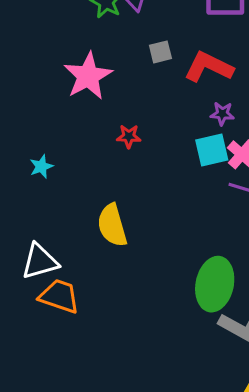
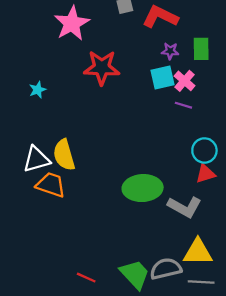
red star: (129, 136) -> (102, 68), size x2.0
yellow semicircle: (112, 225) -> (64, 155), moved
green ellipse: (215, 284) -> (143, 188), moved, turned 75

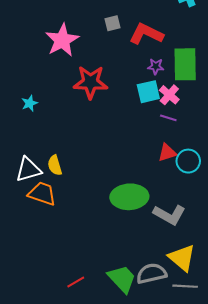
green rectangle: (201, 49) -> (185, 64), size x1.5
yellow semicircle: (64, 155) -> (55, 165), size x0.7
red triangle: (206, 174) -> (167, 153), moved
yellow triangle: (198, 252) -> (182, 258), turned 40
red line: (86, 278) -> (76, 282), turned -54

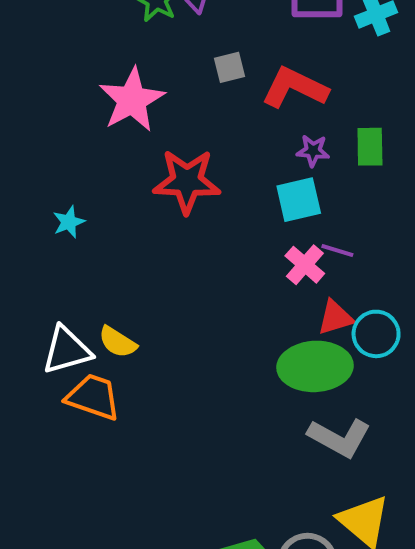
green rectangle: (185, 64) -> (370, 147), size x0.6
pink cross: (169, 95) -> (305, 265), moved
yellow semicircle: (55, 165) -> (118, 342), turned -42
green ellipse: (129, 197) -> (315, 366), moved

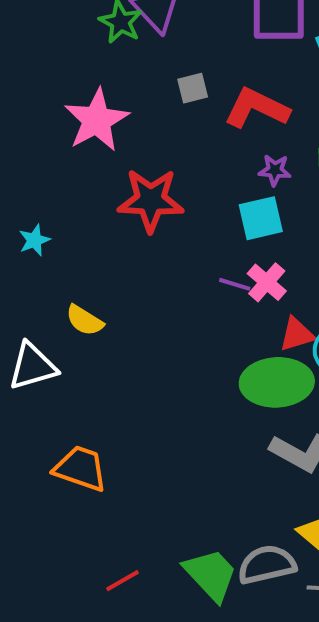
purple line: (337, 250) -> (235, 284), moved
yellow semicircle: (118, 342) -> (85, 320), moved
orange trapezoid: (93, 397) -> (81, 468), moved

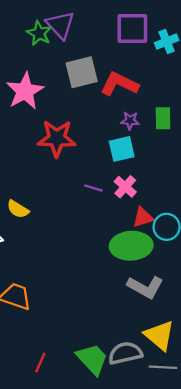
gray square: (193, 88) -> (82, 72), size x1.8
purple line: (235, 284) -> (93, 188), moved
red line: (123, 581) -> (40, 363), turned -36

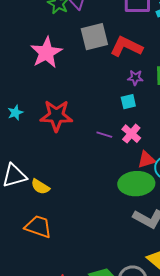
red star: (57, 138) -> (56, 116), moved
cyan square: (122, 149) -> (128, 102), size x0.7
yellow semicircle: (18, 209) -> (40, 187), moved

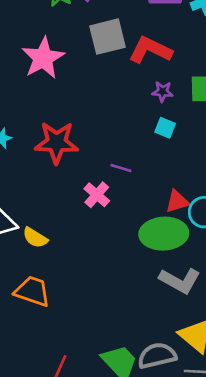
cyan square: (128, 102) -> (165, 128), moved, turned 35
pink cross: (131, 134) -> (97, 195), moved

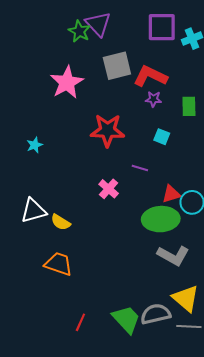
purple star: (162, 92) -> (153, 99), moved
red star: (57, 142) -> (108, 130), moved
purple line: (121, 168) -> (140, 168), moved

